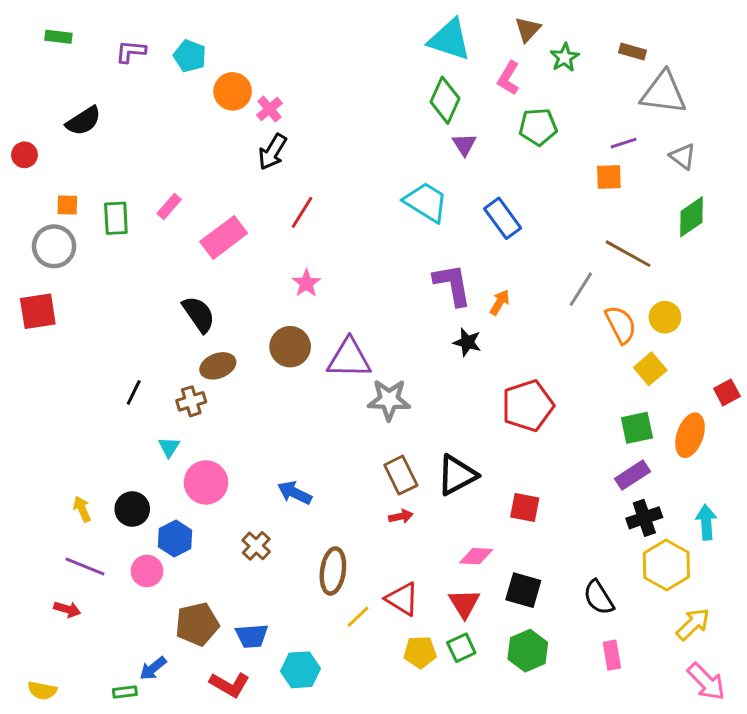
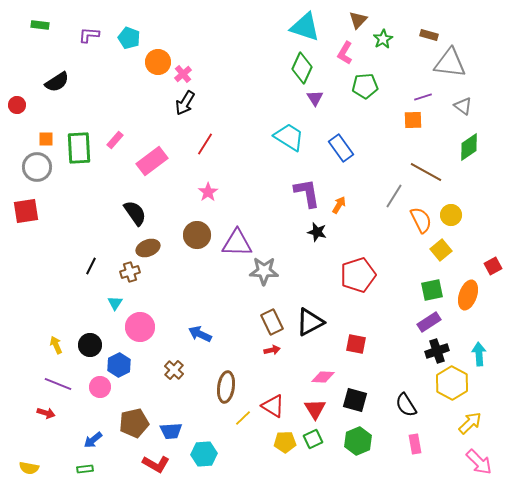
green rectangle: (116, 218) -> (79, 148), size x1.4
blue arrow: (153, 668) -> (93, 440), moved

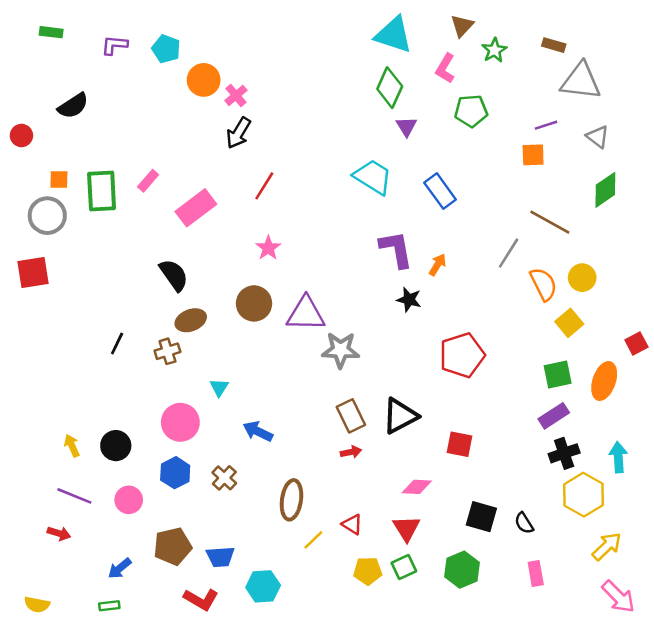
cyan triangle: (115, 303) -> (219, 387), moved
blue hexagon: (119, 365) -> (175, 473), moved
black square: (355, 400) -> (481, 517), moved
black semicircle: (406, 405) -> (524, 523), size x0.7
red triangle: (273, 406) -> (352, 524), size x0.7

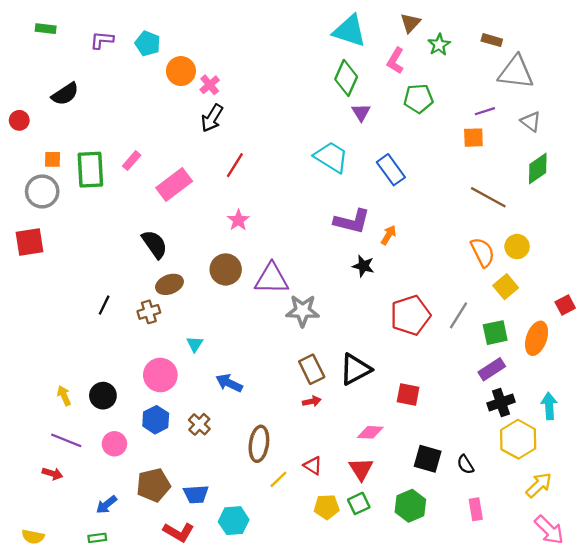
purple L-shape: (396, 249) -> (352, 221), turned 114
gray line: (509, 253) -> (459, 315), moved

